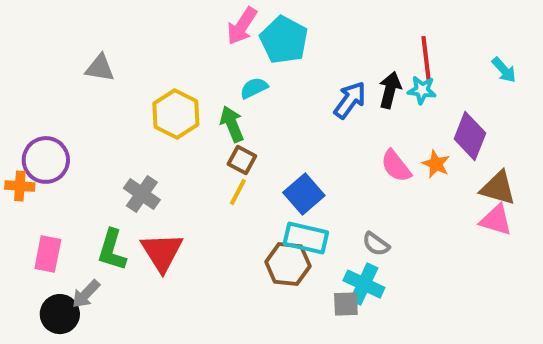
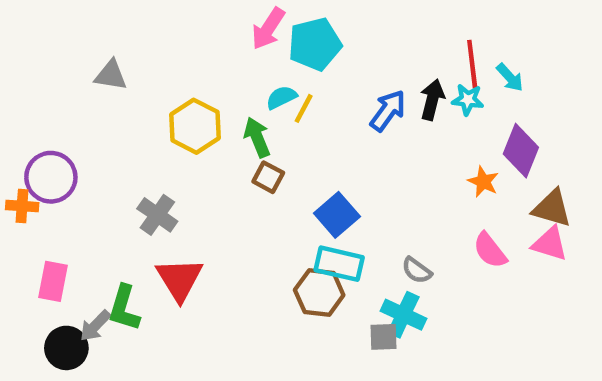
cyan pentagon: (284, 40) -> (315, 44), turned 30
cyan arrow: (504, 70) -> (510, 77), moved
pink semicircle: (396, 166) -> (490, 250), moved
yellow line: (238, 192) -> (304, 108), moved
green L-shape: (112, 250) -> (124, 308), moved

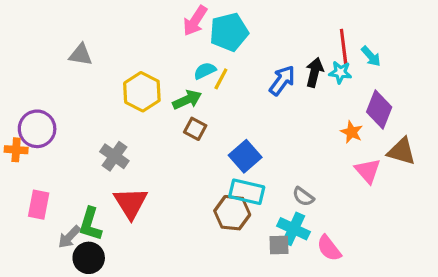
green arrow: (257, 137) -> (187, 100), turned 88
pink triangle: (550, 244) -> (368, 171), moved, turned 32
pink semicircle: (490, 250) -> (329, 248), moved
black circle: (66, 348) -> (89, 258), moved

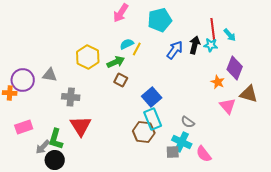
cyan pentagon: (229, 32) -> (160, 20), moved
gray triangle: (81, 55) -> (50, 75), moved
gray cross: (114, 156) -> (71, 97), turned -30
cyan rectangle: (247, 192) -> (153, 119), turned 55
pink rectangle: (39, 205) -> (24, 127), turned 60

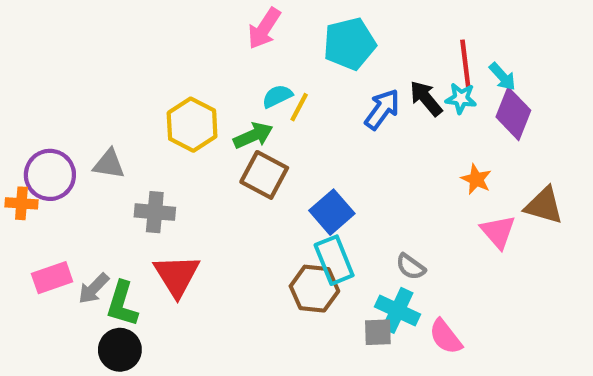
black arrow: (195, 45) -> (426, 98), turned -54
purple diamond: (235, 68) -> (513, 114), moved
brown square: (121, 80) -> (264, 175), size x1.5
gray arrow: (43, 147) -> (94, 289), moved

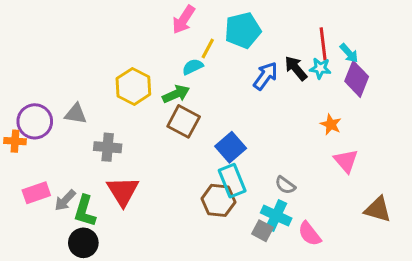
yellow line: (299, 107) -> (208, 49), moved
brown triangle: (544, 205) -> (378, 209), moved
gray square: (378, 332) -> (262, 231), turned 30

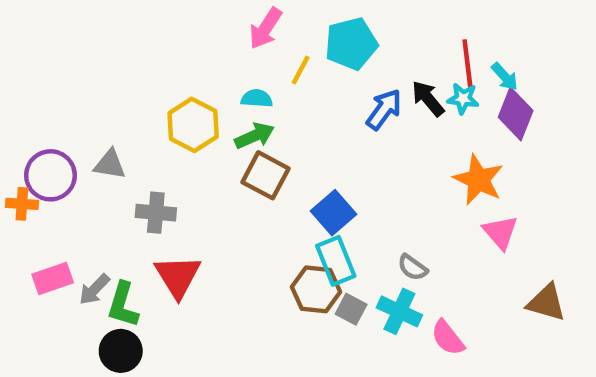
cyan semicircle: (193, 67) -> (257, 99), moved, turned 30
orange star: (331, 124) -> (478, 180), size x1.6
gray square: (262, 231) -> (351, 309), moved

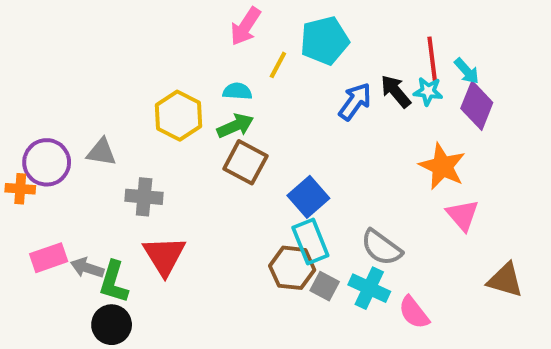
gray semicircle: (413, 267) -> (381, 248), size x1.5
gray arrow: (94, 289) -> (87, 268), turned 64

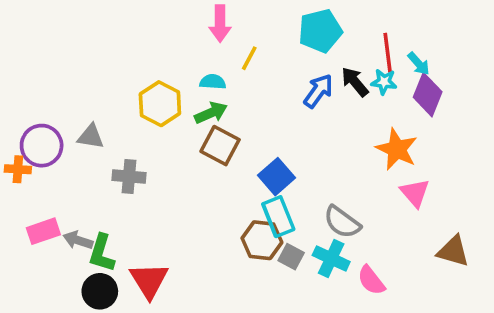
pink arrow: (245, 26) -> (220, 24), turned -33
cyan pentagon: (325, 41) -> (320, 31), moved
red triangle: (164, 256) -> (149, 280), moved

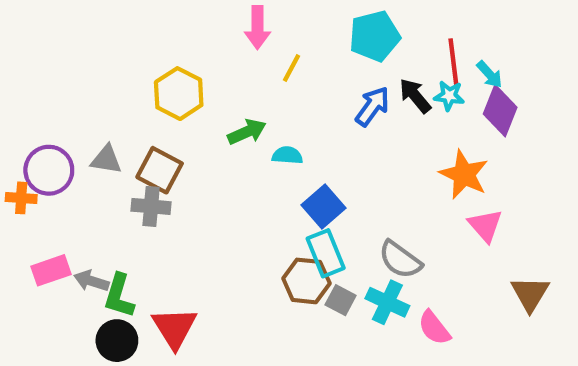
cyan semicircle: (213, 82) -> (287, 155), moved
yellow hexagon: (160, 104) -> (179, 94), moved
brown square: (220, 146) -> (160, 170), moved
brown triangle: (453, 251) -> (530, 294), turned 45

